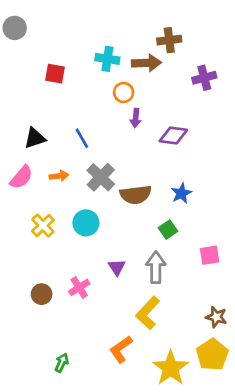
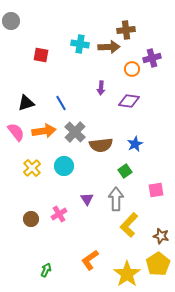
orange circle: (124, 92) -> (132, 69), moved
orange arrow: (59, 176) -> (44, 131), size x1.6
pink semicircle: (21, 177) -> (16, 132), turned -78
yellow L-shape: (148, 313) -> (129, 225), moved

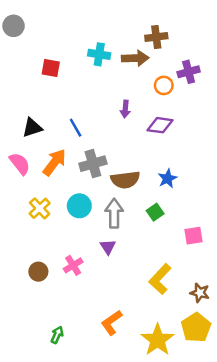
orange arrow: (44, 131) -> (55, 162), turned -45
gray cross: (75, 132) -> (93, 164), turned 30
gray arrow: (116, 199) -> (114, 213), moved

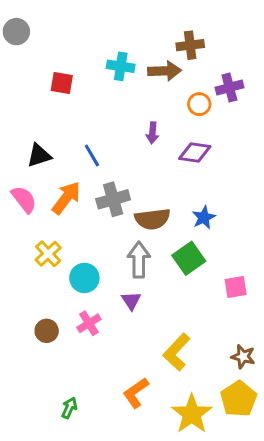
cyan circle: (79, 206) -> (84, 278), moved
green square: (155, 212) -> (189, 258), size x1.5
yellow L-shape: (160, 279) -> (177, 352), moved

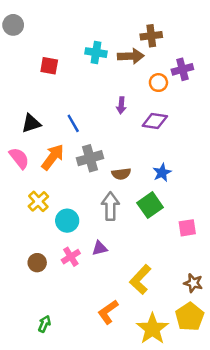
brown semicircle: (152, 219) -> (121, 174), size x0.7
purple triangle: (131, 301) -> (100, 248), moved, turned 49
green arrow: (69, 408) -> (44, 324), moved

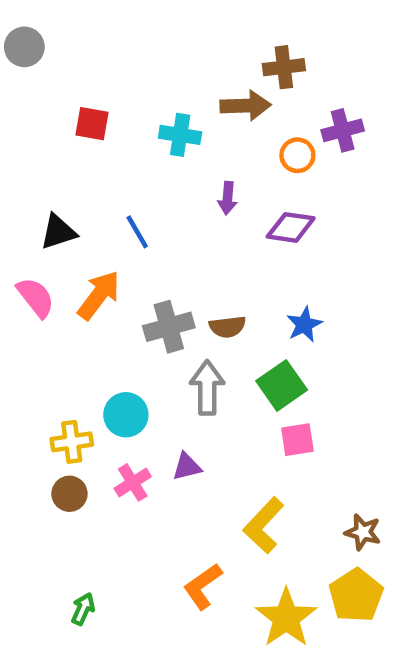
cyan cross: (96, 53) -> (180, 135), moved
gray cross: (90, 158) -> (169, 327), moved
yellow cross: (38, 201) -> (72, 442), moved, turned 35
pink square: (187, 228) -> (297, 440), moved

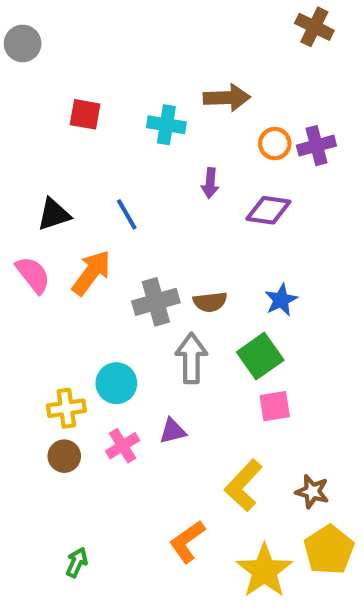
brown cross: (284, 67) -> (314, 27), moved, turned 33
purple cross: (343, 130) -> (316, 146), moved
brown star: (363, 532) -> (312, 492), moved

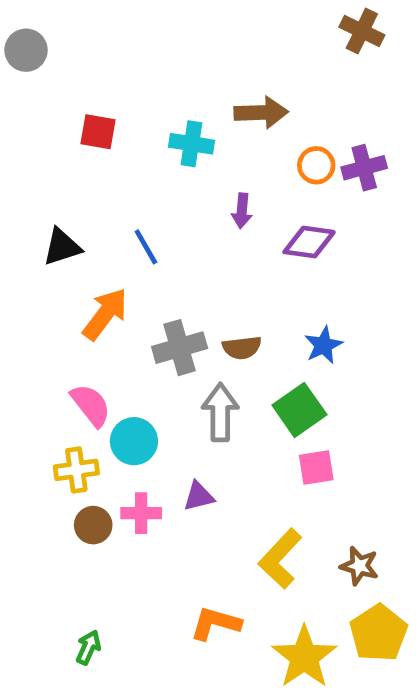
pink semicircle: (33, 275) -> (91, 405), moved
pink cross: (123, 446) -> (141, 513), turned 32
brown circle: (64, 456) -> (93, 525), moved
orange L-shape: (187, 542) -> (215, 623), turned 51

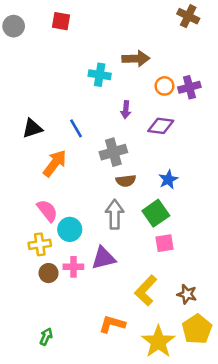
red square: (98, 132) -> (61, 21), moved
gray cross: (180, 348) -> (113, 152), moved
purple triangle: (199, 496) -> (103, 258), size x1.5

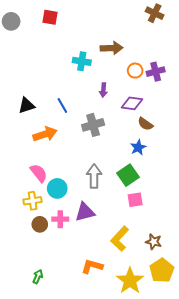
orange arrow: (55, 163) -> (45, 134), turned 35
brown semicircle: (126, 181) -> (145, 124), moved, turned 42

